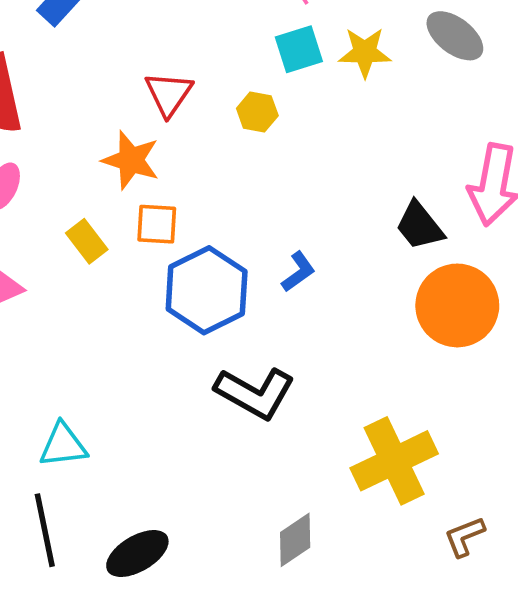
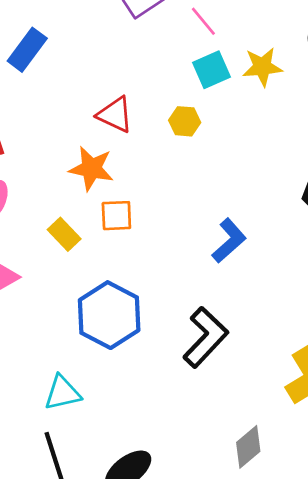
red triangle: (169, 94) -> (115, 115), turned -33
blue L-shape: (298, 272) -> (229, 241), size x1.4
blue hexagon: (207, 290) -> (109, 315), moved
black L-shape: (255, 393) -> (205, 337), turned -70

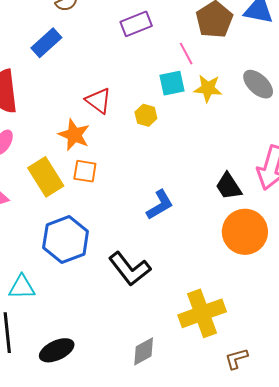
pink line: (203, 21) -> (186, 54), moved
yellow rectangle: (64, 234) -> (46, 177), size x1.6
black L-shape: (205, 337) -> (130, 269), turned 87

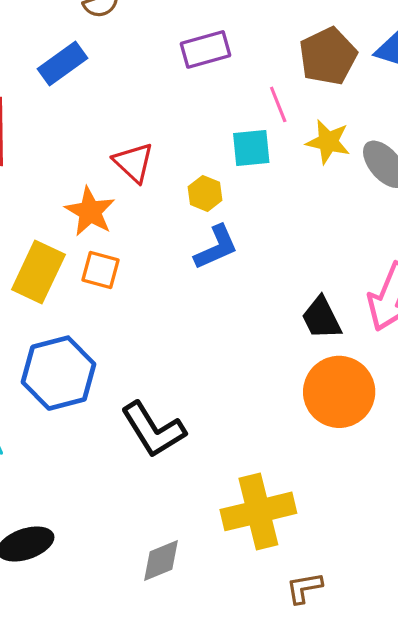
yellow star: (208, 88) -> (328, 142), moved
yellow rectangle: (46, 177) -> (38, 272), turned 51
blue L-shape: (160, 205) -> (216, 247), moved

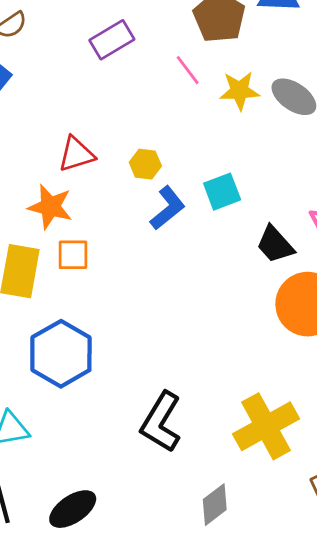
cyan square: (251, 148) -> (222, 192), moved
red triangle: (134, 162) -> (76, 154), turned -45
black L-shape: (153, 430) -> (161, 422), moved, turned 78
gray diamond: (161, 561) -> (215, 505), moved

